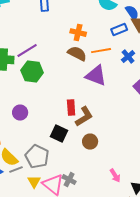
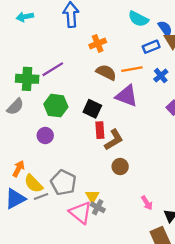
orange cross: (78, 33) -> (98, 43), moved, turned -35
green hexagon: (32, 72) -> (56, 106), moved
black square: (59, 134) -> (92, 109), moved
yellow triangle: (34, 182) -> (92, 196), moved

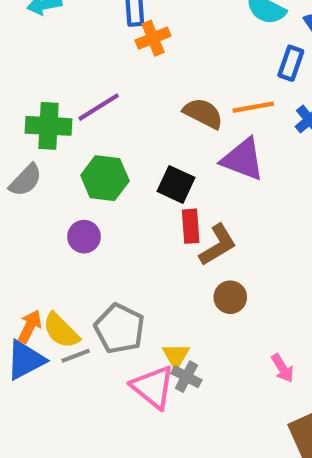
orange cross: (98, 43) -> (153, 38), moved
blue rectangle: (151, 47) -> (291, 63), turned -49
orange arrow: (18, 169) -> (30, 326), moved

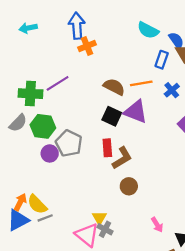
green hexagon: (105, 178) -> (43, 126), moved
black square: (176, 184) -> (112, 116), moved
gray pentagon: (120, 329) -> (69, 143), moved

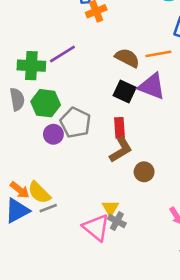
gray semicircle: (18, 123) -> (17, 99), turned -54
brown L-shape: (122, 158) -> (121, 150), moved
orange arrow: (20, 202) -> (20, 190), turned 102

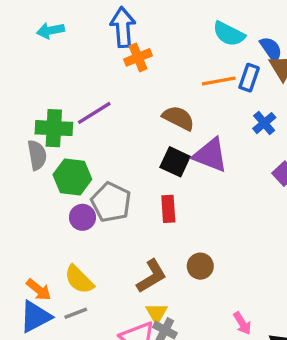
orange line: (158, 54) -> (219, 81), moved
gray semicircle: (17, 99) -> (37, 155), moved
brown L-shape: (121, 150) -> (151, 276), moved
yellow semicircle: (39, 193) -> (79, 280), moved

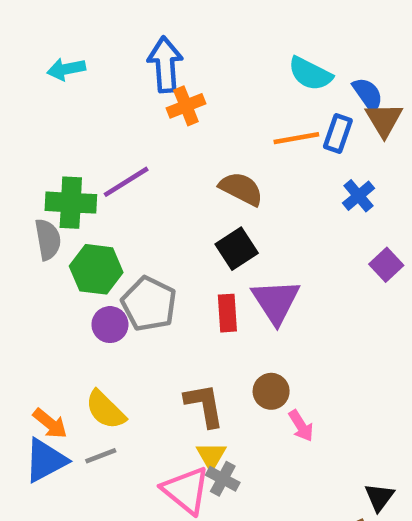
purple triangle: (210, 155) -> (276, 302), moved, turned 36
black square: (175, 162) -> (237, 249), turned 32
brown L-shape: (151, 276) -> (204, 405), turned -69
pink arrow: (242, 323) -> (301, 426), moved

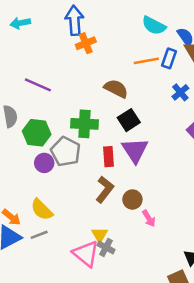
purple line: (126, 182) -> (38, 85), moved, turned 56
green cross: (71, 203) -> (85, 124), moved
black square: (237, 249) -> (129, 120), moved
brown L-shape: (204, 405) -> (105, 189), moved, turned 48

